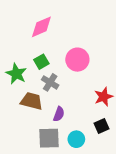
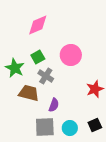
black square: (101, 126) -> (95, 125), moved

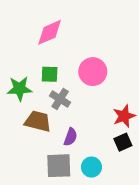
green square: (38, 57) -> (50, 74), turned 32
green star: (15, 68) -> (20, 89), turned -30
black square: (95, 125) -> (123, 142), moved

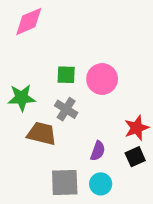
pink diamond: (50, 32) -> (29, 21), moved
green square: (50, 74) -> (66, 75), moved
purple semicircle: (71, 137) -> (98, 151), moved

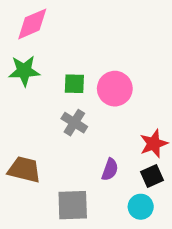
green star: (22, 98) -> (24, 71), moved
brown trapezoid: (42, 134) -> (24, 169), moved
cyan circle: (101, 184) -> (141, 207), moved

